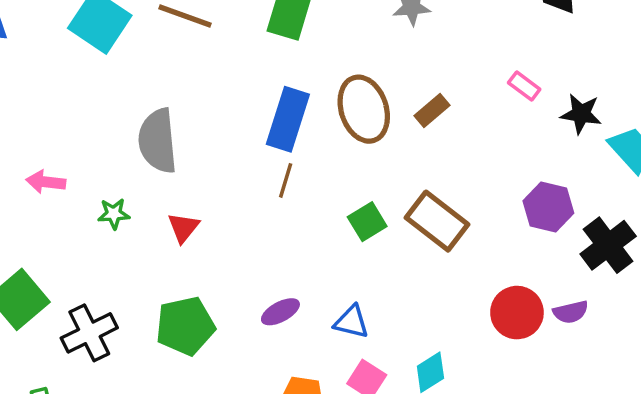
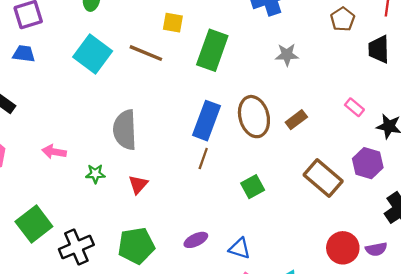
purple hexagon: (548, 207) -> (368, 163), moved
brown rectangle: (437, 221) -> (323, 178), moved

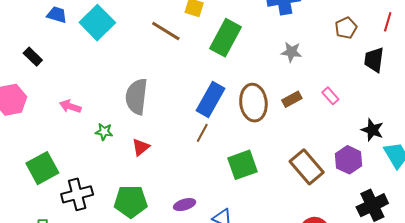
cyan square: (93, 54) -> (97, 23), moved
pink rectangle: (354, 107) -> (330, 96), moved
brown rectangle: (296, 120) -> (292, 99), moved
green square: (253, 187) -> (243, 165), size x1.4

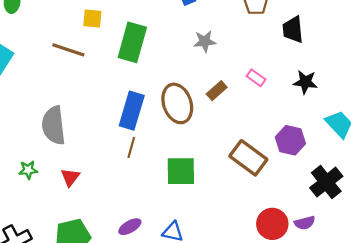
black star: (372, 130) -> (305, 82), moved
green square: (243, 165) -> (181, 171), turned 32

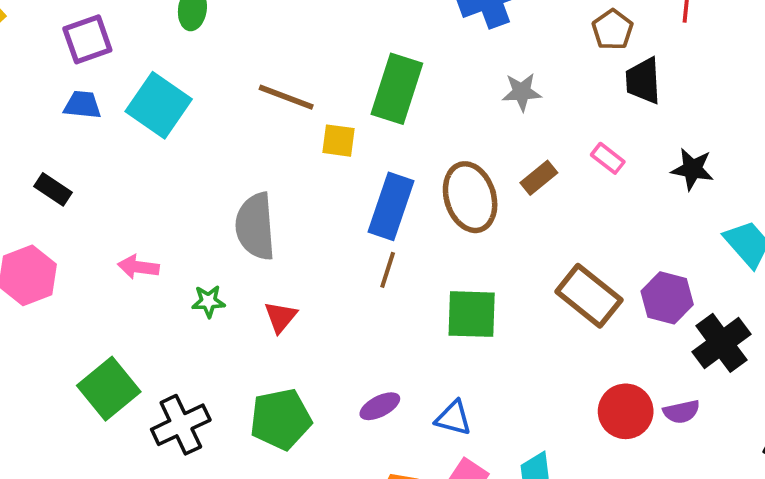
yellow square: (92, 18) -> (338, 141), moved
black trapezoid: (293, 30) -> (643, 81), moved
purple hexagon: (290, 140) -> (667, 298), moved

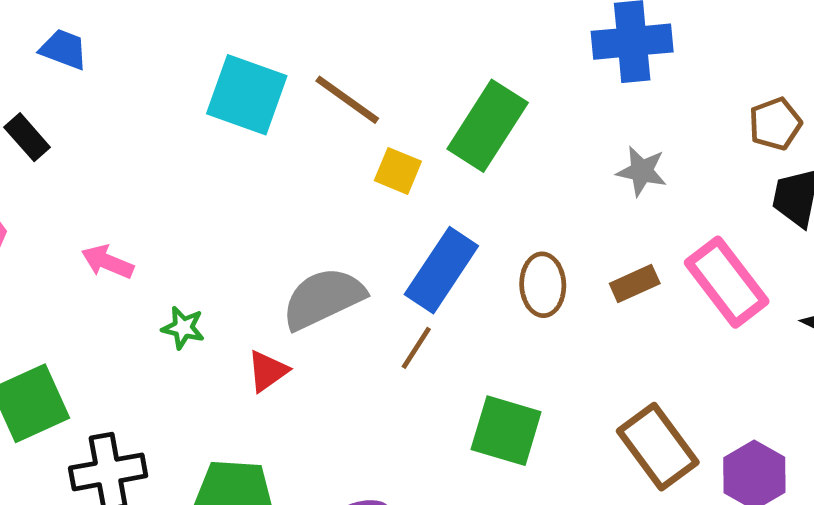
blue trapezoid: (82, 105) -> (64, 49), moved
cyan square: (159, 105) -> (247, 95), moved, turned -30
pink rectangle: (608, 158) -> (727, 282), size x2.0
brown ellipse: (470, 197) -> (543, 285), size x0.7
gray semicircle: (255, 226) -> (323, 298), moved, turned 54

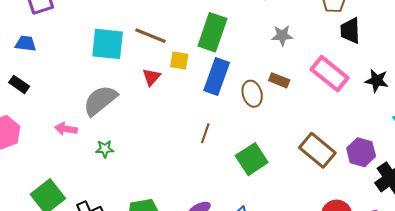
blue rectangle: (441, 270) -> (217, 77), moved
brown rectangle: (635, 283) -> (279, 80), moved, turned 60
gray semicircle: (323, 298) -> (100, 100), moved
red triangle: (268, 371) -> (151, 77), moved
green square: (506, 431) -> (252, 159), turned -36

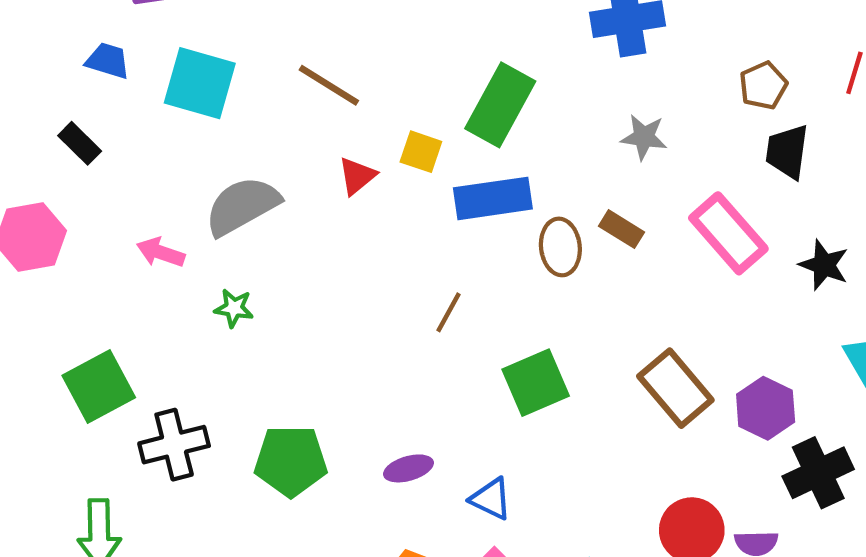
brown line: (151, 36) -> (329, 85), moved
cyan square: (108, 44) -> (200, 83), moved
blue rectangle: (217, 77) -> (493, 198), turned 52

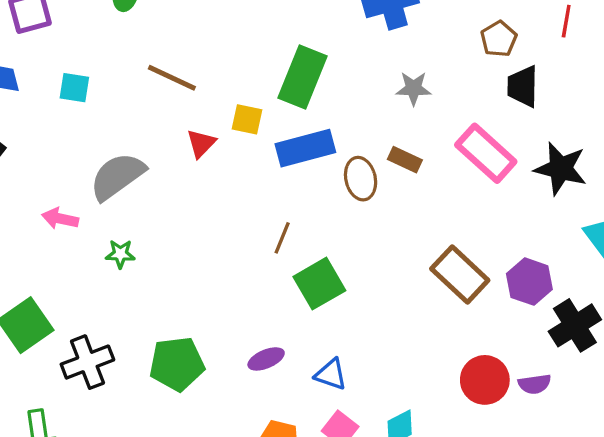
cyan square: (200, 83) -> (74, 88), size x0.6
black star: (824, 265) -> (561, 169), size x1.4
green square: (536, 383) -> (319, 284), moved

